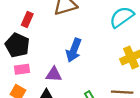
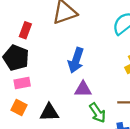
purple triangle: (54, 74) -> (83, 89), moved

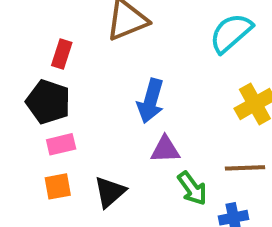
orange square: (19, 107) -> (58, 186), turned -35
black triangle: (49, 112) -> (110, 192), turned -36

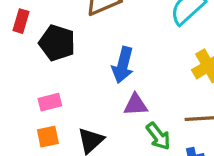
red rectangle: (62, 54) -> (21, 21), moved
black pentagon: (48, 102) -> (57, 43), moved

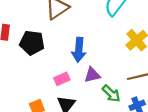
pink rectangle: (50, 102) -> (62, 79), moved

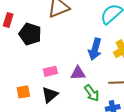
blue arrow: (79, 50) -> (95, 49), moved

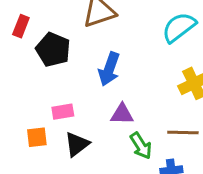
blue arrow: (95, 49) -> (109, 69), moved
pink rectangle: (50, 71) -> (63, 112), moved

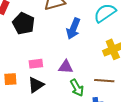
blue arrow: (109, 69) -> (73, 29), moved
pink rectangle: (63, 112) -> (36, 64), moved

